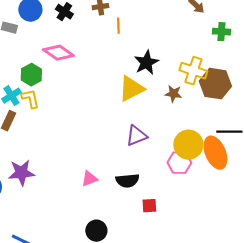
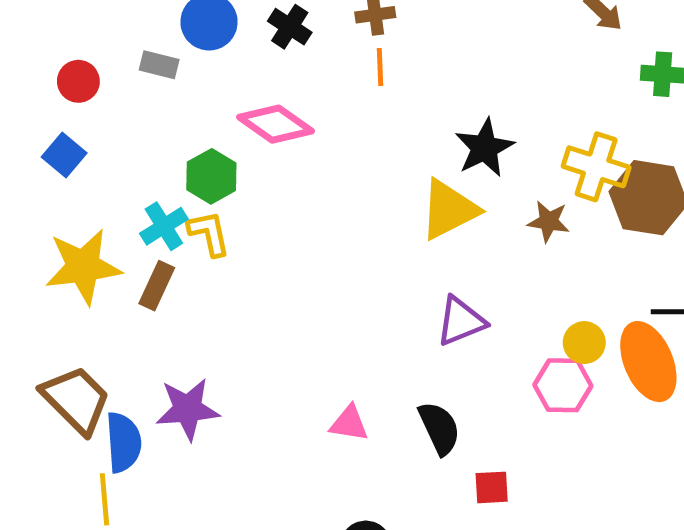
orange line: (118, 26) -> (380, 67), moved
yellow circle: (188, 145) -> (584, 343), size x0.6
pink triangle: (89, 179) -> (349, 423), turned 30
black semicircle: (127, 181) -> (439, 428), turned -110

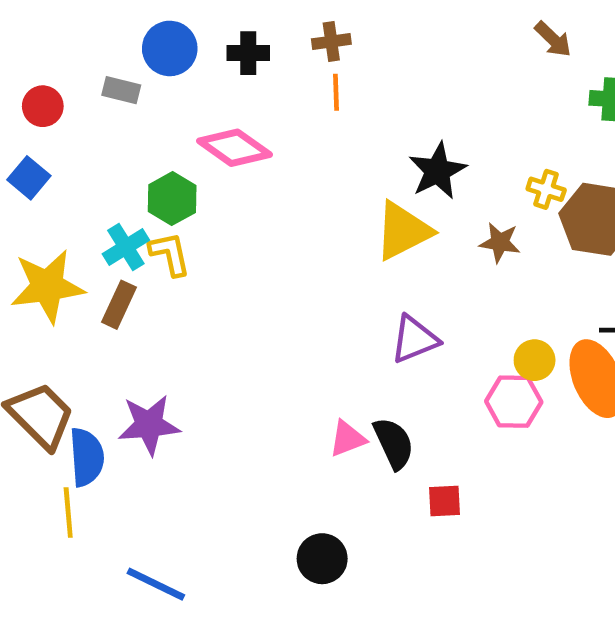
black cross: (290, 27) -> (248, 53), turned -33
yellow cross: (596, 167) -> (546, 189), size x0.6
pink triangle: (349, 423) -> (348, 439), moved, turned -30

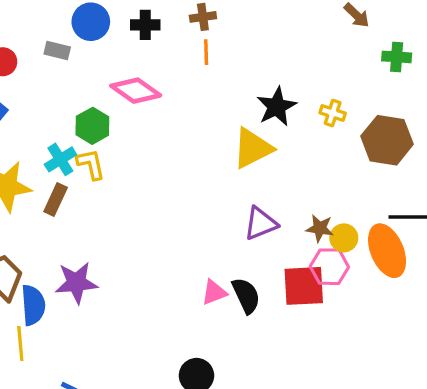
yellow cross: (546, 189) -> (333, 113), moved
brown star: (500, 242) -> (320, 228), moved
red square: (444, 501) -> (304, 286), moved, size x1.8

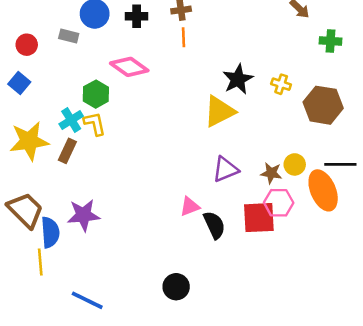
yellow circle: (344, 238) -> (295, 164), moved
pink triangle: (214, 292) -> (190, 206), moved

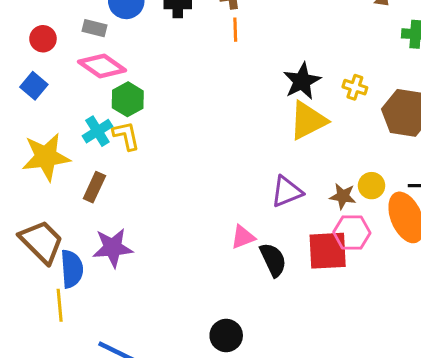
pink diamond: (129, 67) -> (102, 66), moved
yellow triangle: (219, 111) -> (308, 121), moved
brown rectangle: (67, 151) -> (94, 187), moved

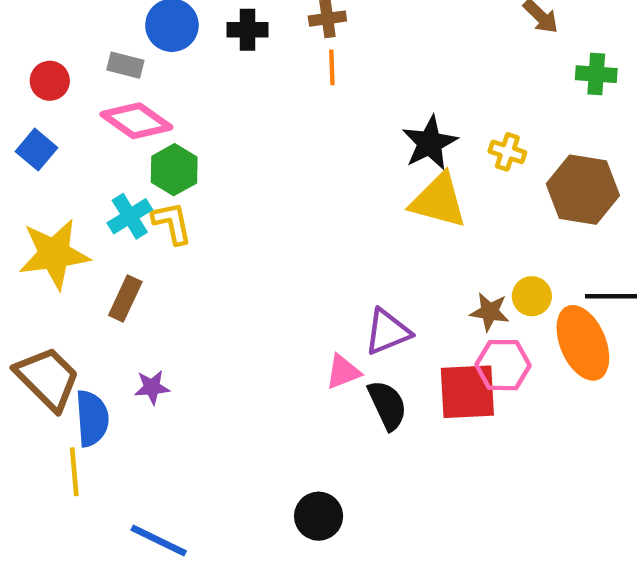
yellow triangle: (308, 121) -> (439, 201), turned 42
purple triangle: (287, 192) -> (387, 332), moved
purple star: (113, 248) -> (152, 387), size x0.6

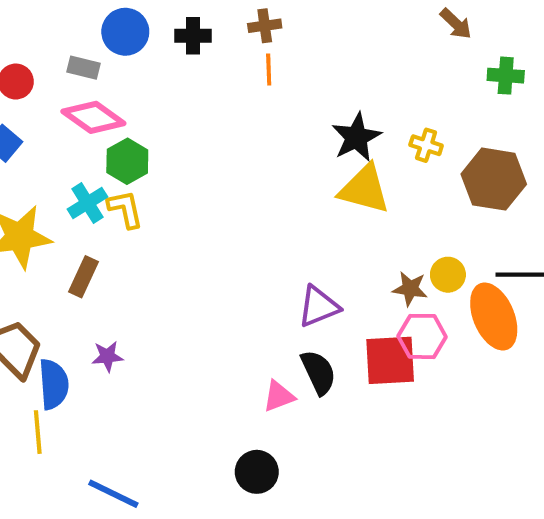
pink triangle: (343, 372) -> (279, 396), moved

